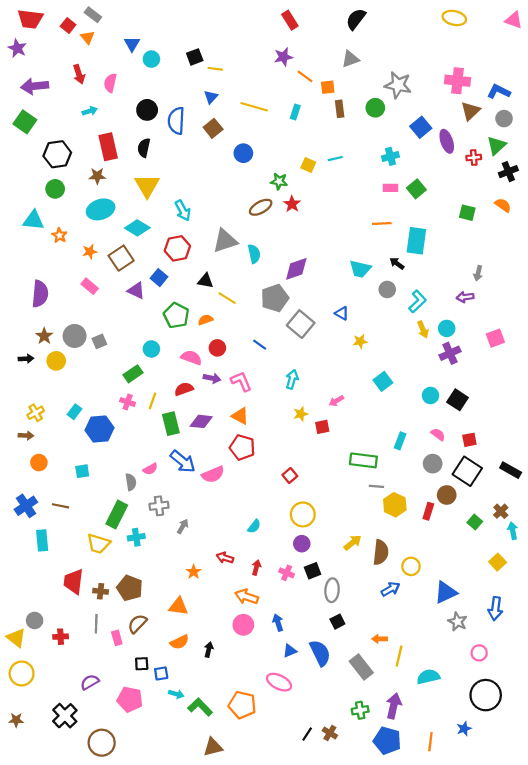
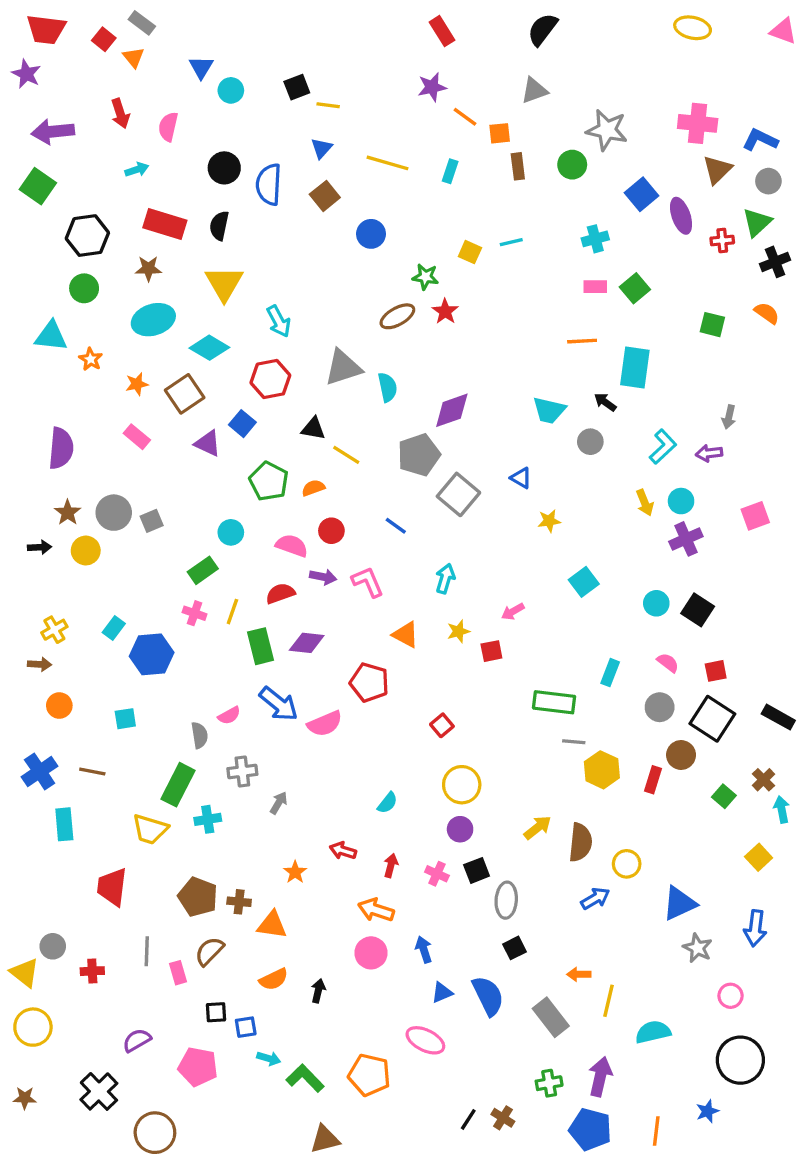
red rectangle: (108, 147) -> (165, 224), turned -60
cyan L-shape: (417, 301) -> (663, 447), moved
orange triangle: (240, 416) -> (406, 635), moved
brown cross: (101, 591) -> (239, 902), moved

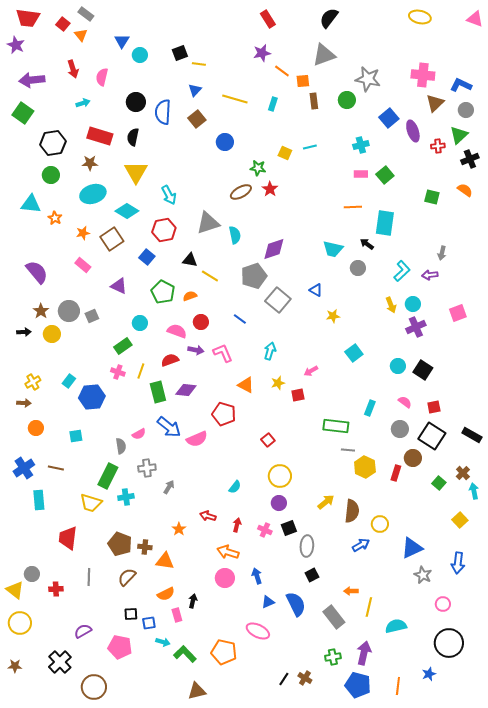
gray triangle: (534, 90) -> (324, 55), size x1.4
purple triangle: (208, 443) -> (119, 286), moved
purple semicircle: (61, 448) -> (37, 272), turned -45
pink rectangle: (178, 973) -> (177, 615), moved

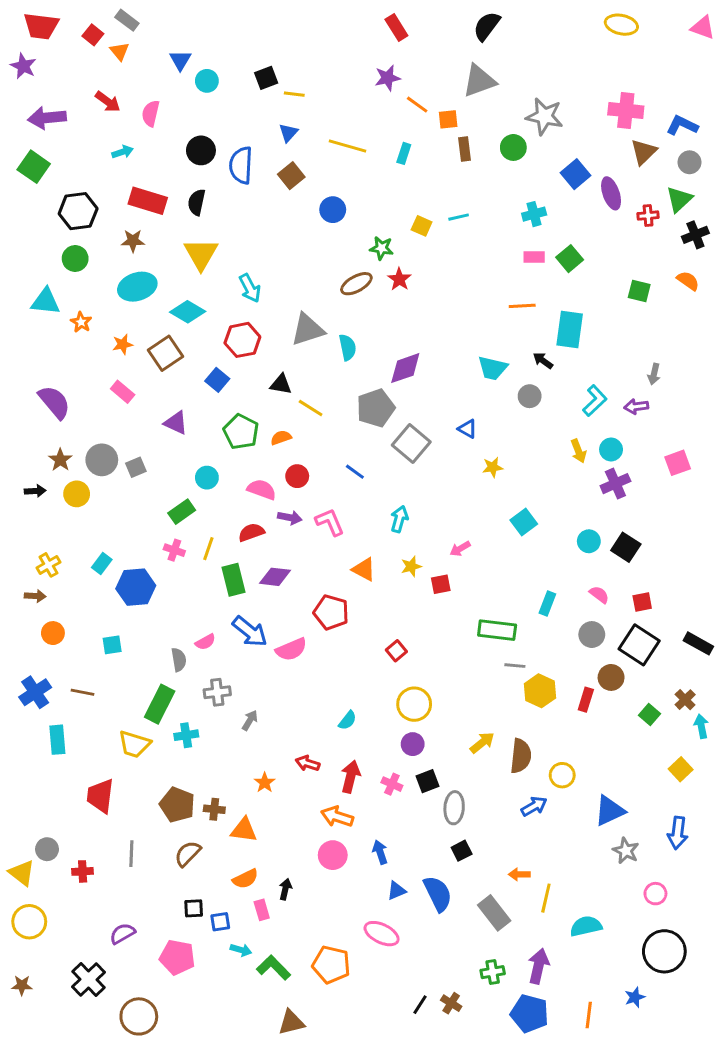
red arrow: (73, 69) -> (108, 102), turned -36
red arrow: (237, 525) -> (350, 777), size x1.5

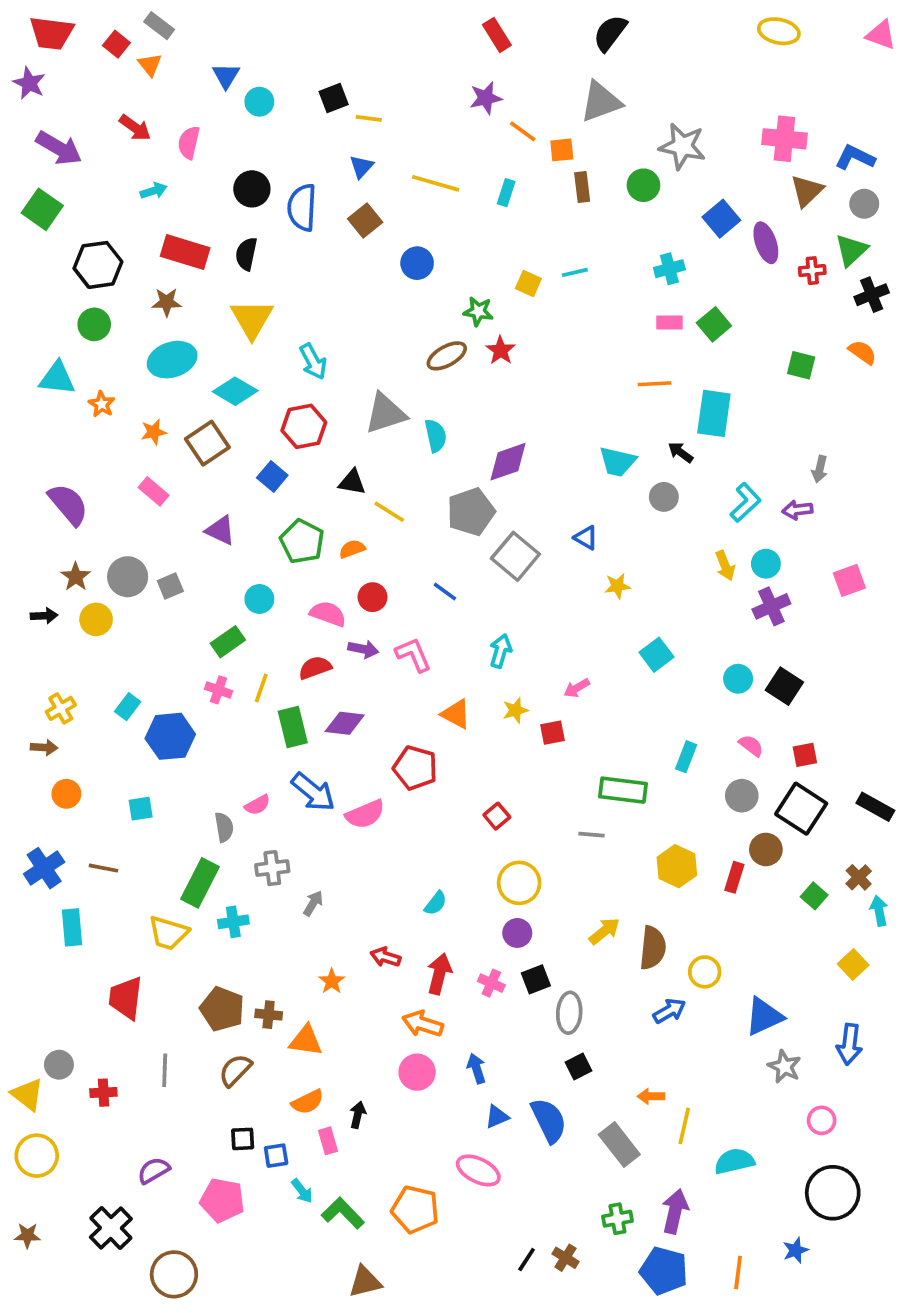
purple arrow: (47, 118) -> (59, 148), turned -144
gray line: (515, 666) -> (591, 835), moved
cyan arrow: (241, 950) -> (302, 1191), turned 36

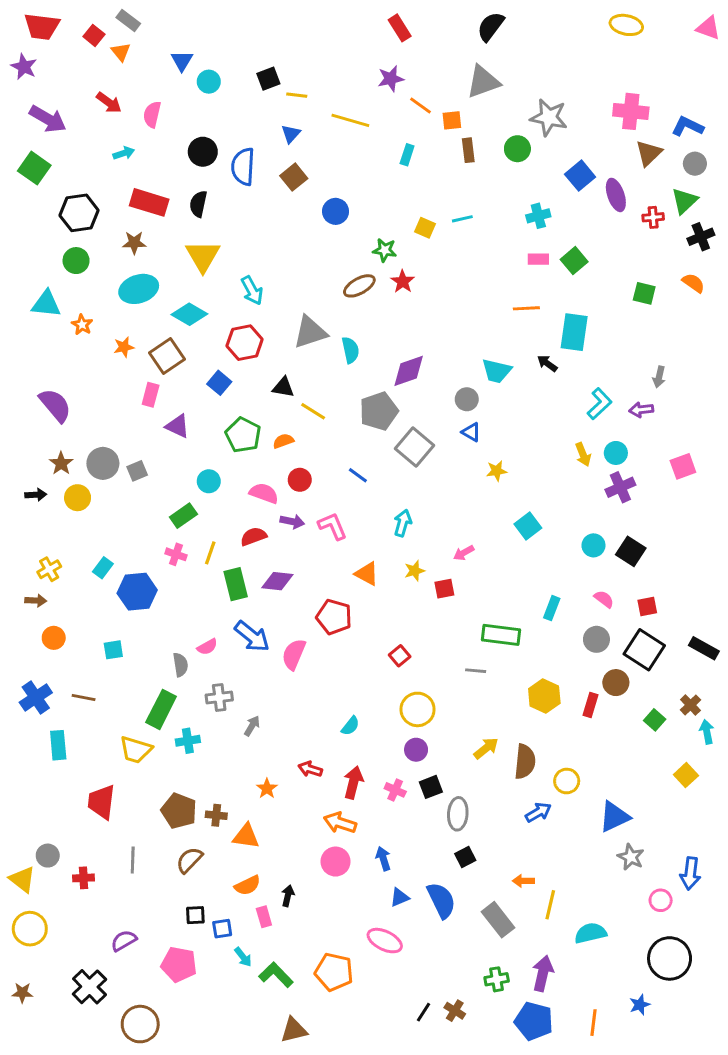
yellow line: (436, 183) -> (350, 120), moved
pink rectangle: (154, 491) -> (151, 395), moved, turned 65
gray circle: (664, 497) -> (467, 399), moved
pink semicircle: (365, 814) -> (294, 654), turned 136
blue arrow: (849, 1044) -> (690, 873), moved

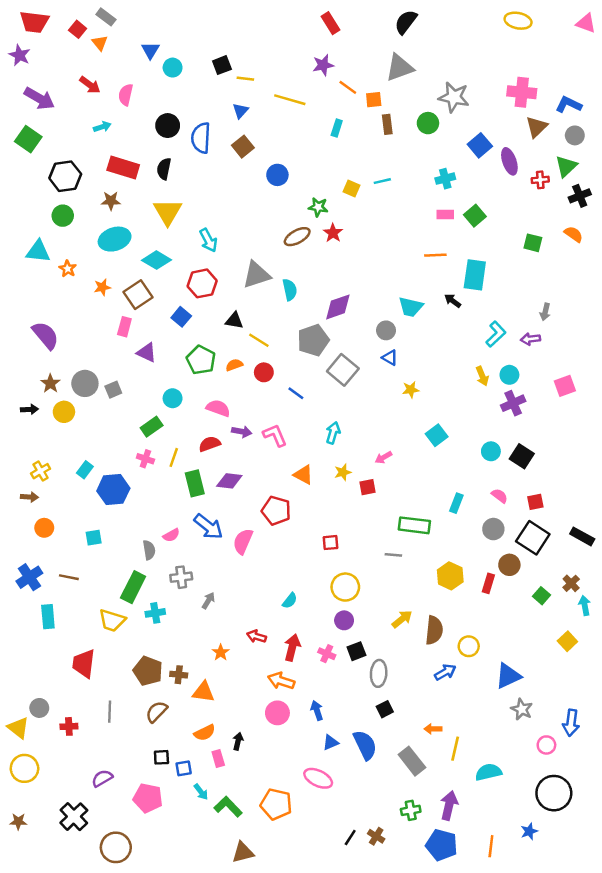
red circle: (300, 480) -> (264, 372), moved
red square: (400, 656) -> (330, 543), turned 35

